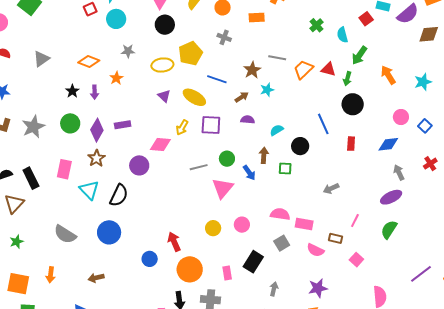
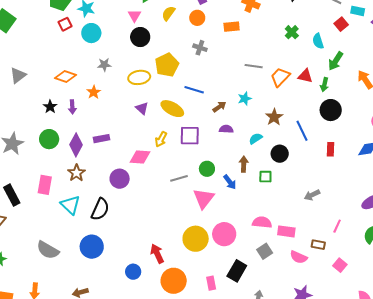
brown star: (252, 70) -> (274, 117), moved
pink circle: (242, 225) -> (224, 234), size x1.5
yellow circle: (213, 228) -> (196, 239), size x1.6

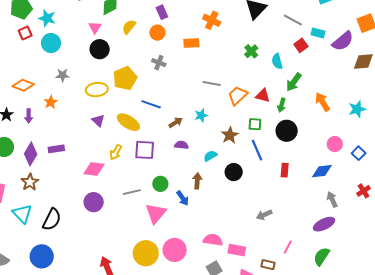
green square: (265, 177) -> (255, 124), moved
purple circle: (120, 179) -> (94, 202), moved

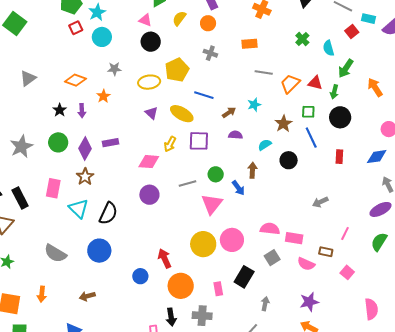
cyan star: (47, 18) -> (97, 12), turned 30
pink triangle: (95, 27) -> (145, 20), turned -40
orange rectangle: (191, 43) -> (250, 44), moved

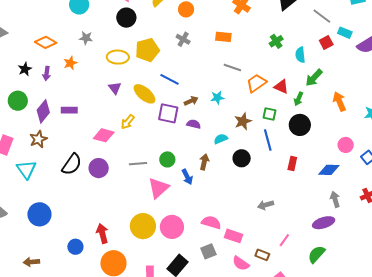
purple square: (199, 141) -> (168, 113), moved
black semicircle: (108, 213) -> (72, 164), moved
brown arrow: (87, 296) -> (31, 262), moved

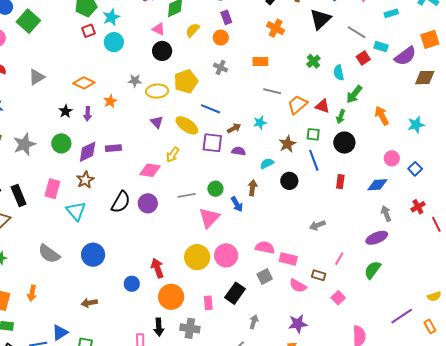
gray star: (86, 38) -> (135, 81), moved
purple diamond: (43, 111) -> (88, 152), turned 30

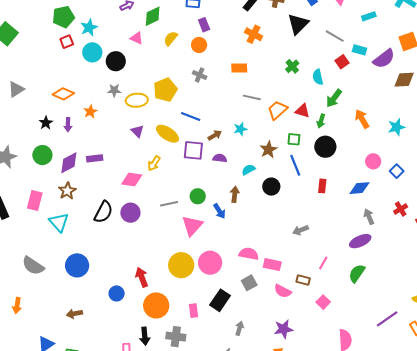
black circle: (162, 51) -> (116, 61), moved

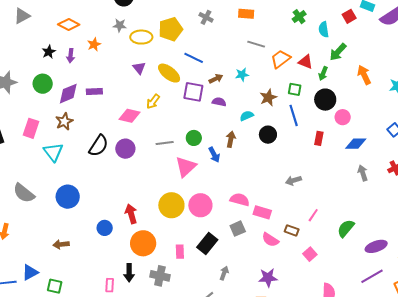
pink circle: (373, 161) -> (343, 117), moved
purple ellipse: (360, 241) -> (376, 246), moved

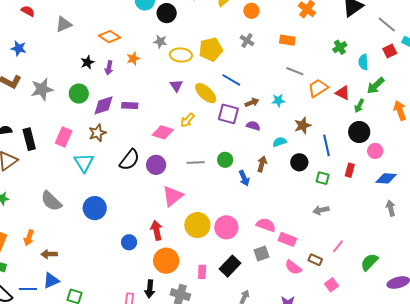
green square: (295, 89) -> (323, 178), moved
pink triangle: (186, 167) -> (173, 196), moved
brown arrow: (61, 244) -> (49, 254), moved

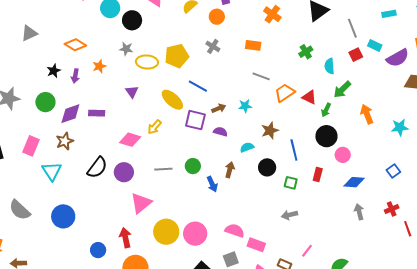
gray line: (387, 24) -> (352, 28), turned 30
purple triangle: (176, 86) -> (132, 92), moved

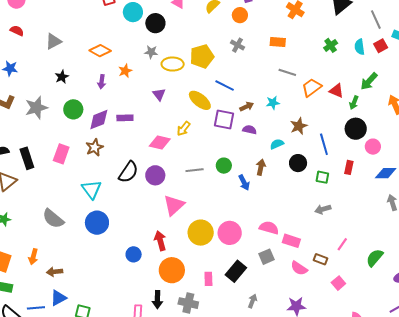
cyan semicircle: (329, 66) -> (360, 47), moved
black star: (54, 71) -> (62, 77), moved
cyan triangle: (52, 171) -> (92, 189), moved

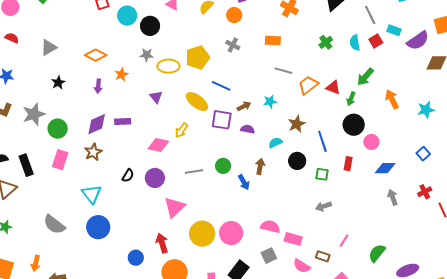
green circle: (73, 109) -> (58, 129), moved
black semicircle: (128, 172) -> (128, 176), size x0.6

